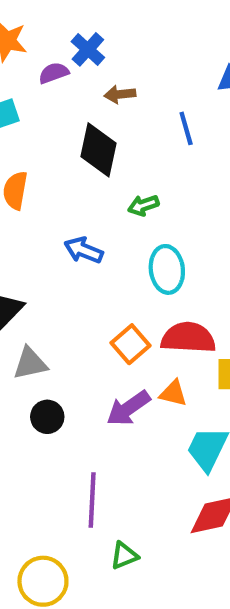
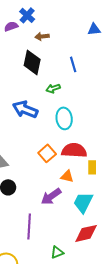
blue line: (186, 128) -> (73, 64), moved
blue arrow: (84, 250) -> (25, 109), size x1.4
purple arrow: (128, 408) -> (51, 196), moved
green triangle: (124, 556) -> (57, 252), moved

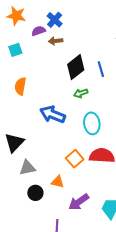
brown arrow: (42, 36) -> (56, 41), moved
black diamond: (32, 62) -> (76, 67), moved, turned 40
orange triangle: (67, 176) -> (58, 182), moved

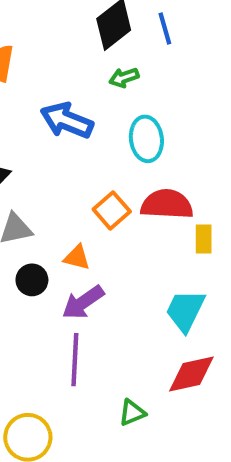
purple arrow: (79, 202) -> (83, 302), moved

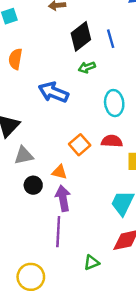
cyan ellipse: (146, 139) -> (114, 103), moved
red semicircle: (167, 204) -> (112, 141), size x0.7
purple arrow: (83, 302) -> (63, 198), turned 115

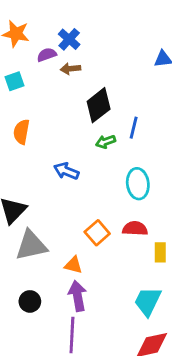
blue line: (111, 39) -> (134, 128), moved, turned 30
blue arrow: (53, 92) -> (66, 171), size x0.7
gray triangle: (24, 155) -> (31, 245), size x1.4
black circle: (33, 185) -> (30, 301), moved

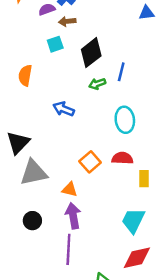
cyan square: (14, 81) -> (55, 44), moved

